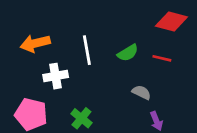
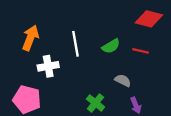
orange arrow: (35, 43) -> (30, 38), turned 125
green cross: (81, 118) -> (96, 103), moved

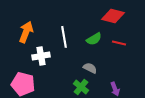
red diamond: (149, 19) -> (113, 16), moved
gray semicircle: (123, 80) -> (90, 68), moved

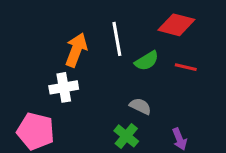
orange arrow: (26, 32) -> (76, 50), moved
white line: (64, 37) -> (117, 39), moved

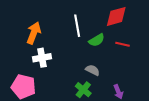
red diamond: (176, 25) -> (116, 16), turned -30
orange arrow: (76, 50) -> (34, 33), moved

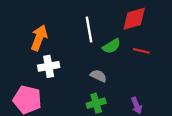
gray semicircle: (93, 70) -> (98, 76), moved
green cross: (83, 90) -> (96, 103), turned 35

